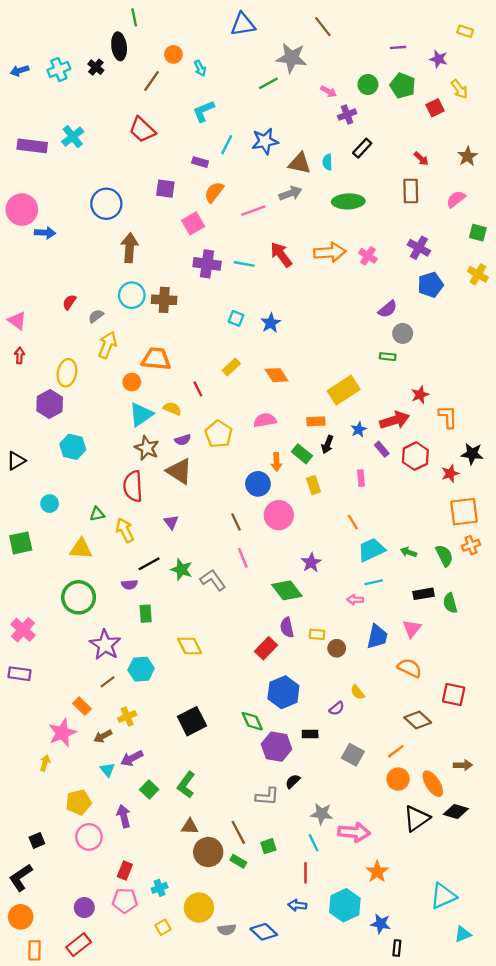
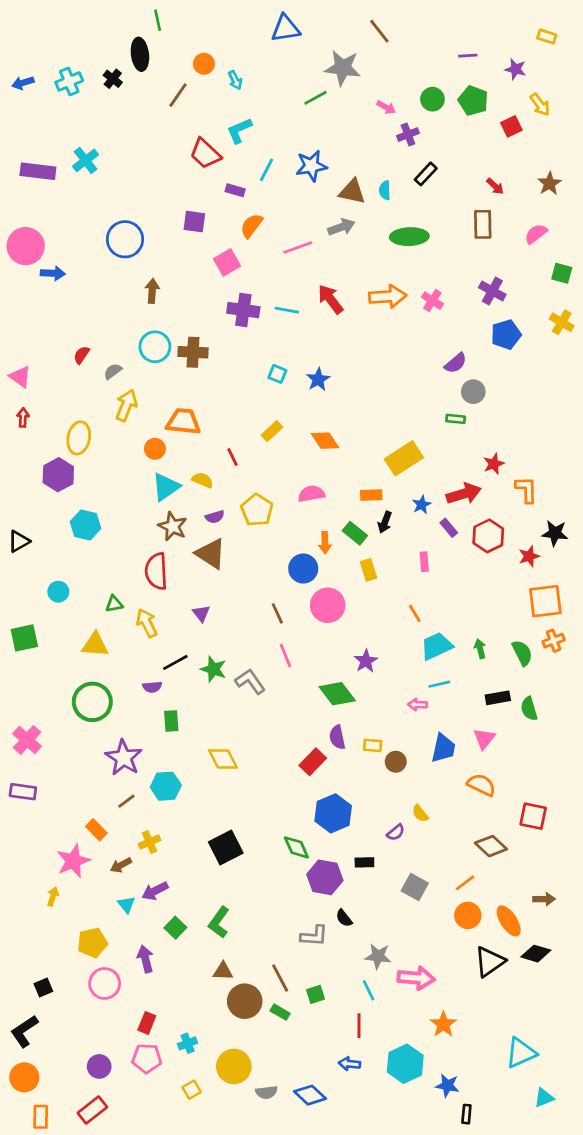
red trapezoid: (142, 130) -> (205, 154), moved
brown arrow: (129, 248) -> (152, 291), size x0.7
green arrow: (408, 552) -> (480, 649), turned 56
black semicircle: (293, 781) -> (344, 918), turned -84

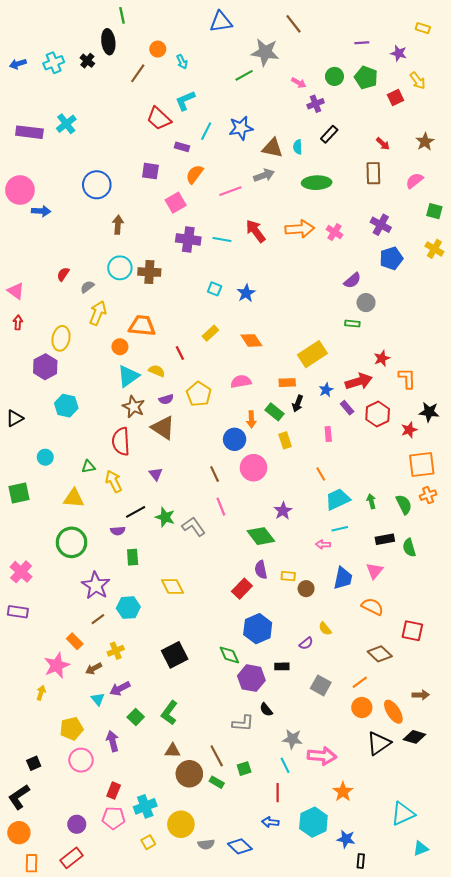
cyan cross: (188, 1043) -> (145, 806), size x1.5

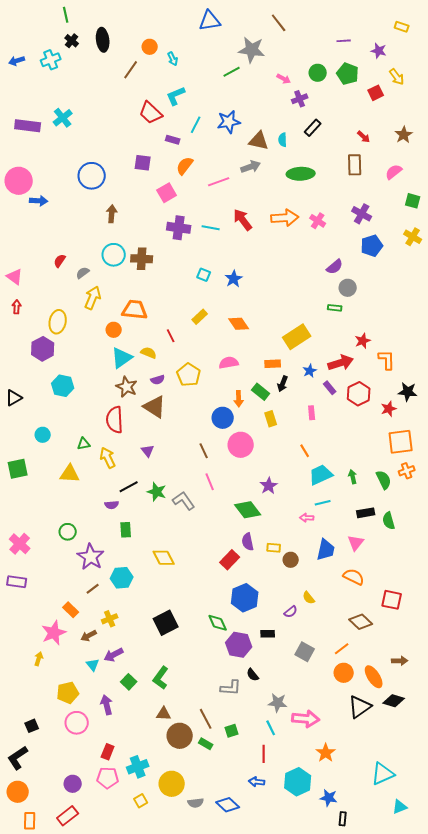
green line: (122, 15) -> (66, 15), moved
black cross: (87, 61) -> (72, 41), moved
green circle: (72, 542) -> (68, 532), moved, size x0.6

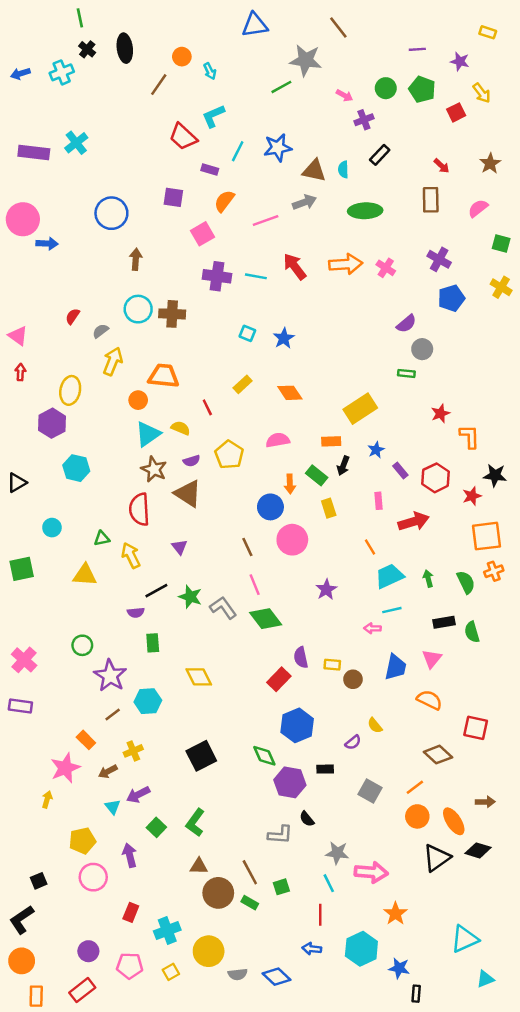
red arrow: (341, 363) -> (414, 521), moved
green diamond: (248, 510) -> (266, 619), moved
pink pentagon: (108, 778) -> (130, 966), moved

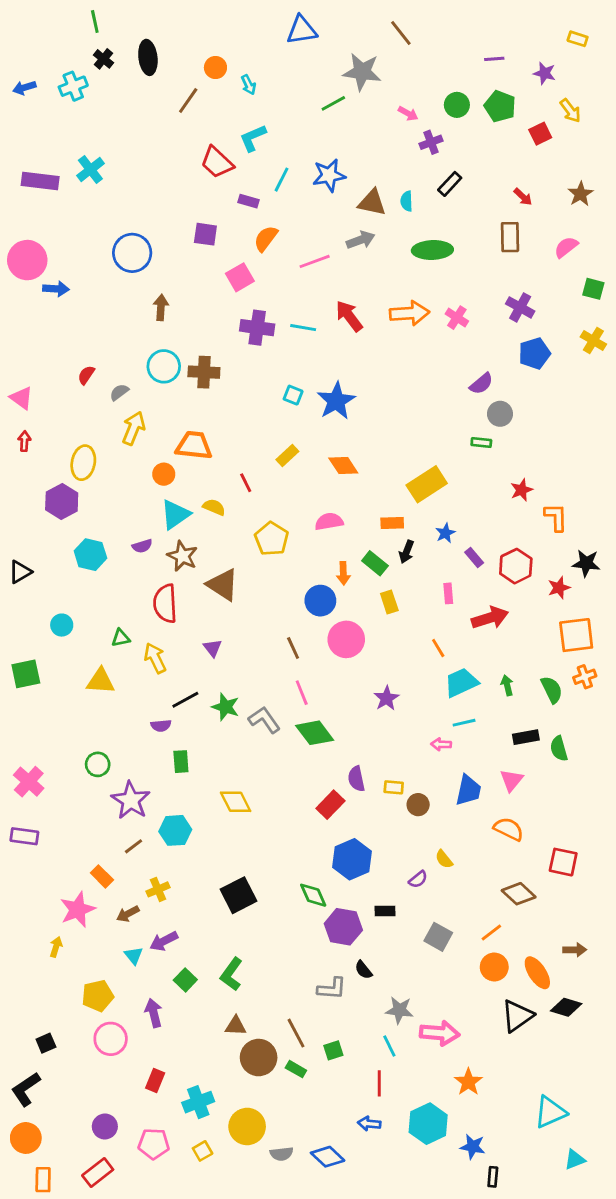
blue star: (284, 338) -> (336, 401), size x1.5
purple semicircle: (192, 461) -> (142, 546), moved

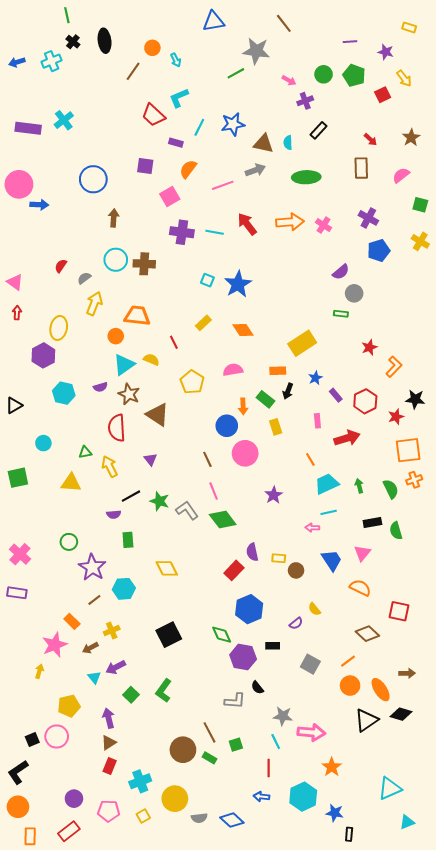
orange L-shape: (556, 517) -> (394, 367), turned 45
blue trapezoid: (468, 790) -> (332, 560), turned -45
brown triangle: (236, 1026) -> (109, 743), moved, turned -35
pink circle: (111, 1039) -> (57, 736), moved

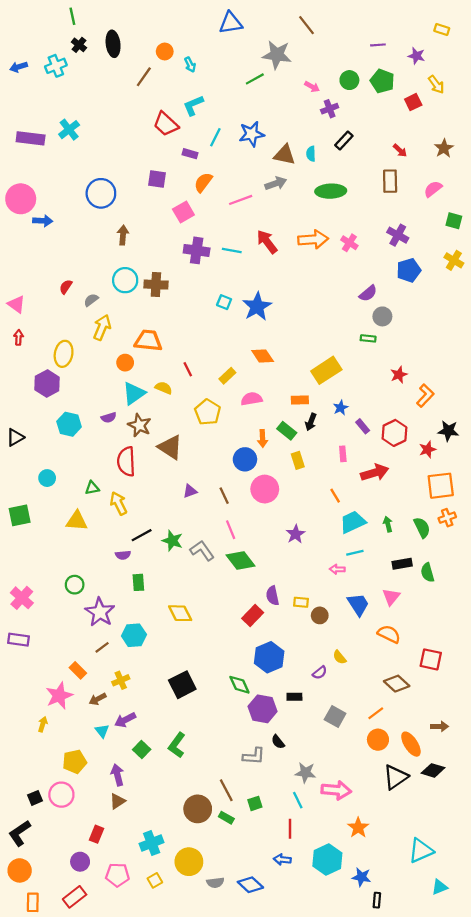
yellow rectangle: (203, 323) -> (227, 376), moved
purple triangle: (150, 459) -> (190, 491), moved, turned 48
red rectangle: (110, 766) -> (97, 834), moved

